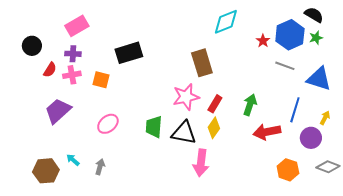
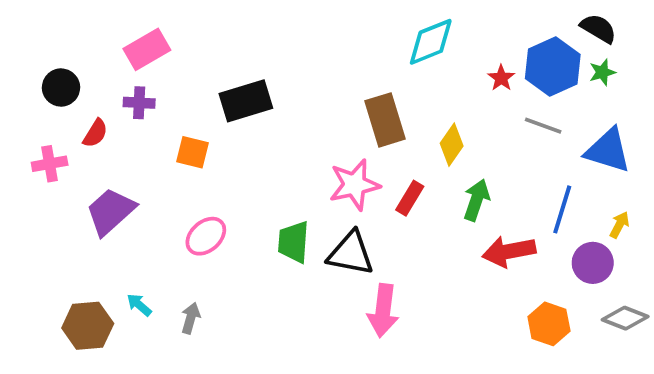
pink cross: (72, 75) -> (50, 164), moved
yellow diamond: (214, 128) -> (452, 145), moved

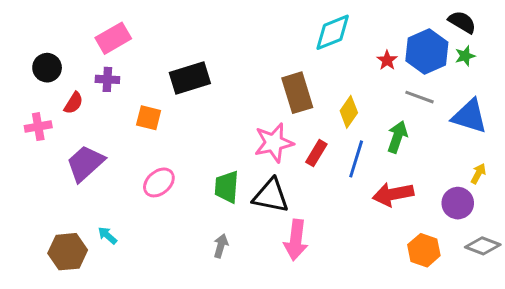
green arrow: (476, 200) -> (397, 137), moved
blue line: (562, 209) -> (356, 159), moved
gray arrow: (191, 318) -> (221, 246), moved

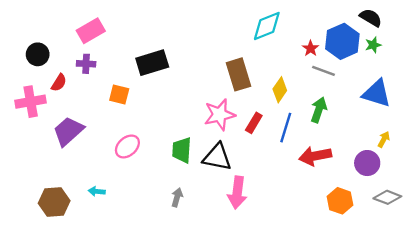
gray line: (419, 97) -> (324, 71), moved
pink cross: (38, 127) -> (31, 102), size x1.4
cyan arrow: (107, 235) -> (97, 191), moved, turned -35

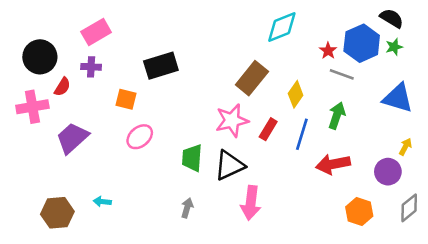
black circle: (38, 54) -> (40, 57), size x1.4
brown rectangle: (238, 74) -> (252, 78), turned 56
pink ellipse: (127, 146) -> (140, 137), moved
black triangle: (217, 157) -> (230, 165), turned -36
gray diamond: (387, 197) -> (409, 208), turned -60

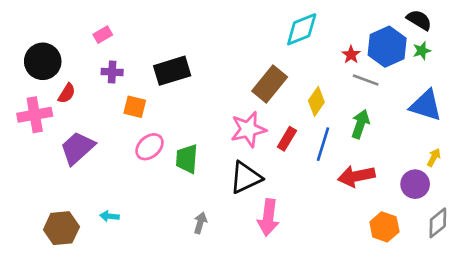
pink rectangle: (96, 32) -> (103, 35), size x0.6
purple cross: (91, 67) -> (112, 72), moved
green trapezoid: (192, 158) -> (187, 159), moved

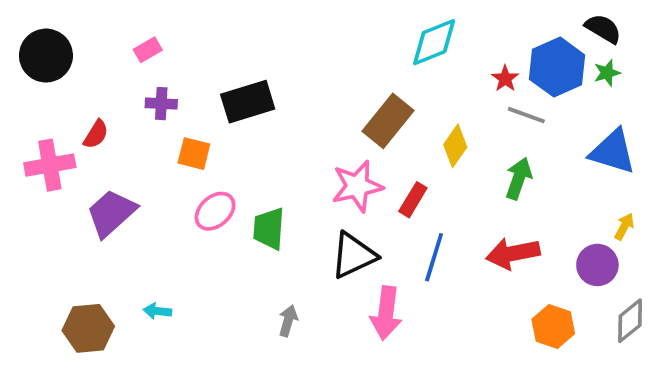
black circle: (43, 61) -> (46, 56), moved
blue line: (323, 144) -> (434, 257), moved

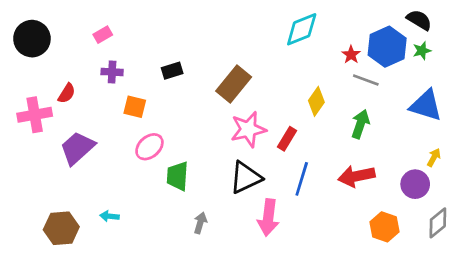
black rectangle: (248, 102) -> (172, 71), size x0.6
brown rectangle: (388, 121) -> (234, 84), moved
green trapezoid: (269, 228) -> (178, 176), moved

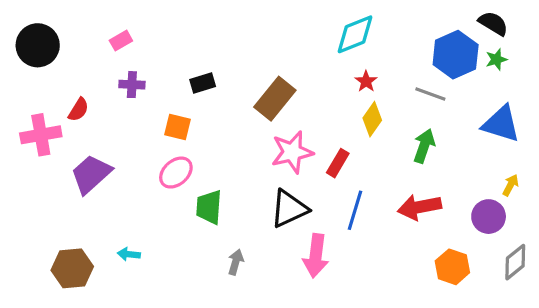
red star: (351, 55) -> (366, 81), moved
orange square: (135, 107) -> (177, 127), moved

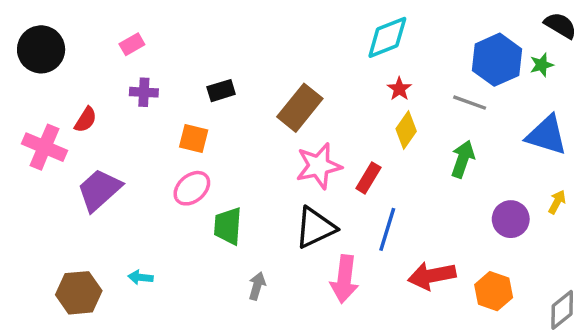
black semicircle: (493, 23) -> (560, 25), moved
pink cross: (41, 135) -> (44, 147), turned 33
red arrow: (419, 207) -> (432, 276), moved
purple circle: (489, 217) -> (511, 219), moved
gray diamond: (515, 262) -> (562, 310), moved

